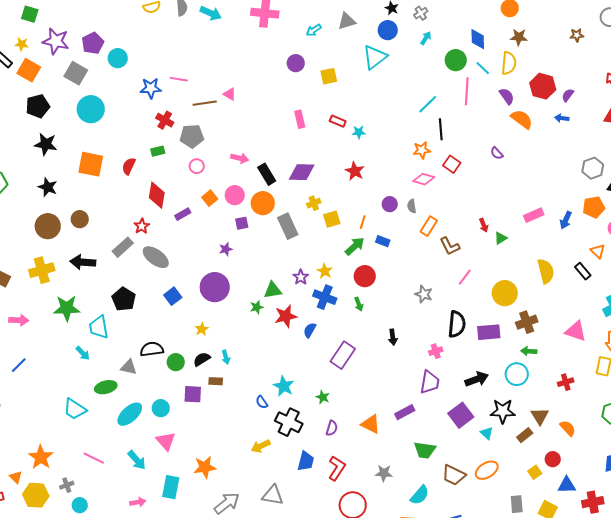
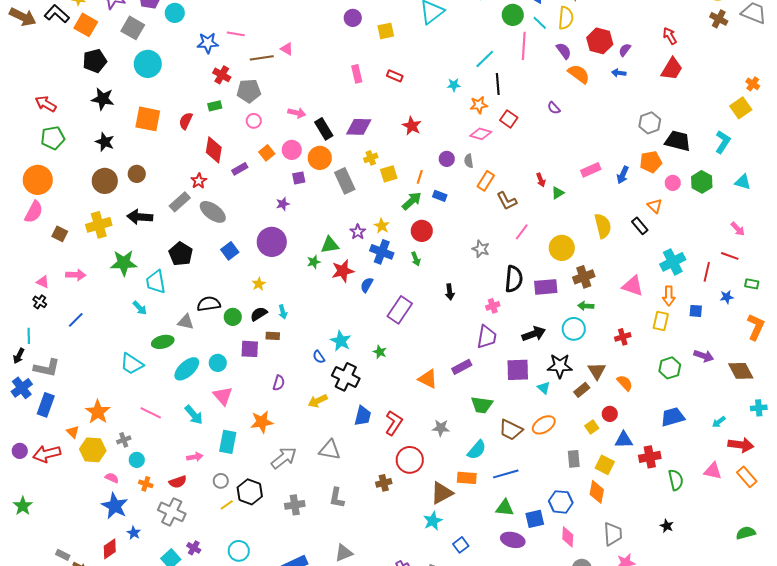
cyan star: (359, 132) -> (454, 85), moved
purple square: (461, 415) -> (518, 370), turned 35
purple semicircle: (332, 428) -> (279, 383), moved

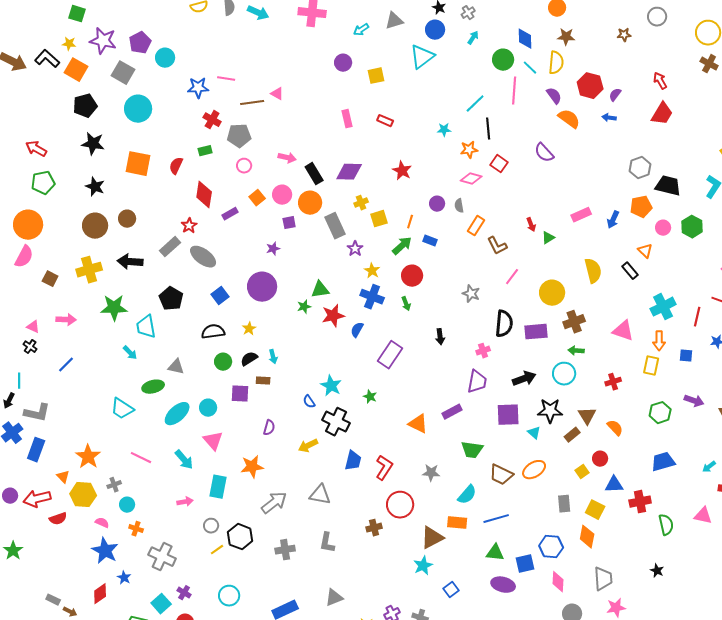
purple semicircle: (554, 108) -> (544, 153), size x1.5
purple star: (358, 232) -> (355, 249), moved
black semicircle: (209, 304) -> (213, 332), moved
red semicircle: (178, 482) -> (58, 519), moved

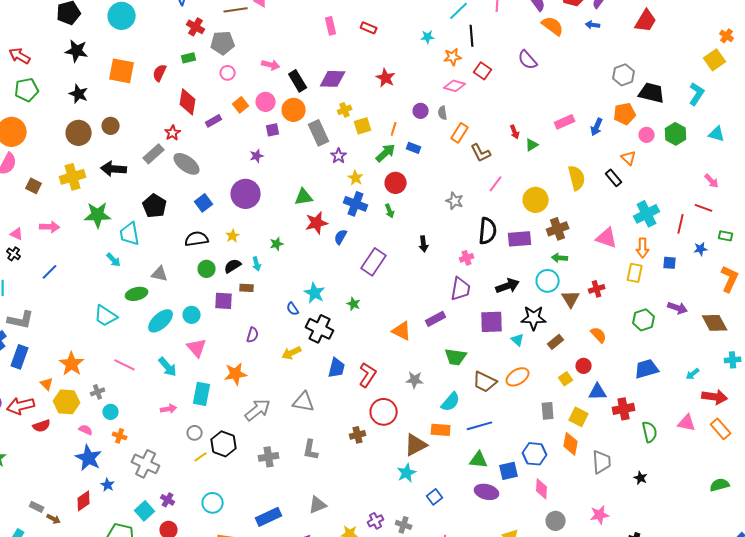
green star: (304, 307) -> (277, 244), moved
brown triangle: (587, 416) -> (571, 299), moved
gray trapezoid: (603, 579) -> (602, 462), moved

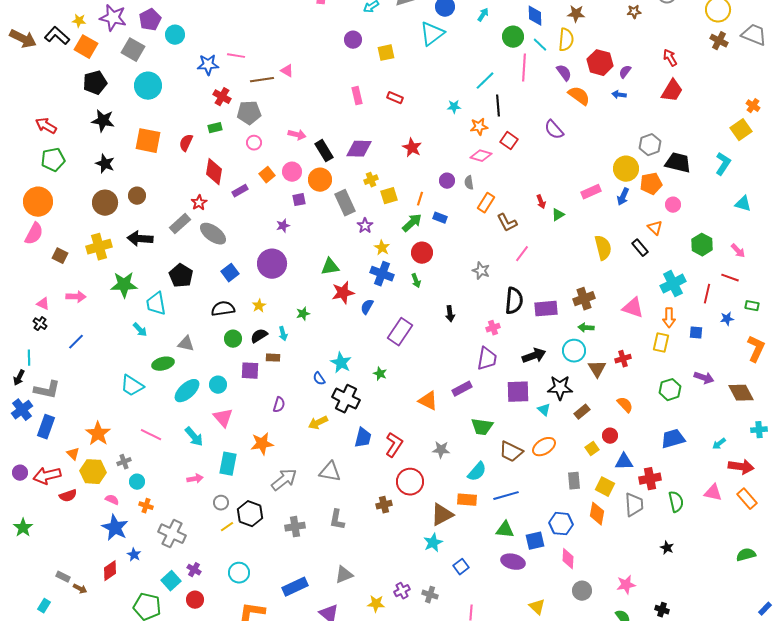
green hexagon: (676, 134) -> (702, 245), moved
yellow circle: (536, 200) -> (626, 169), moved
gray trapezoid: (602, 462) -> (634, 505), moved

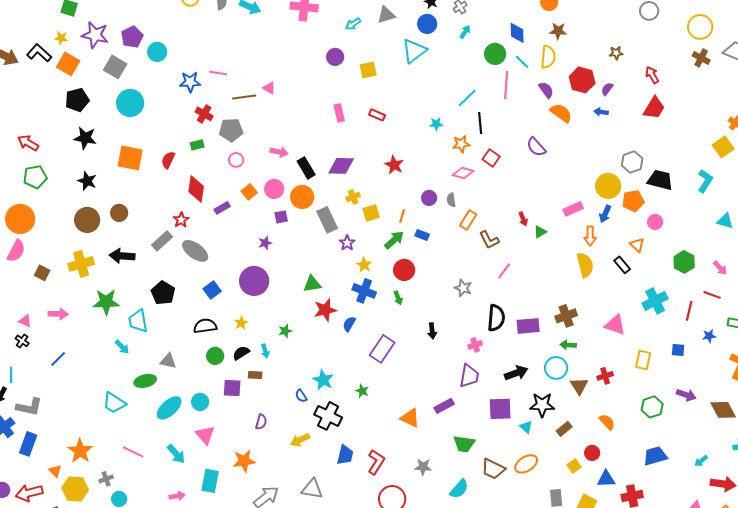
brown star: (634, 12) -> (616, 53), moved
orange arrow: (669, 318) -> (590, 236), moved

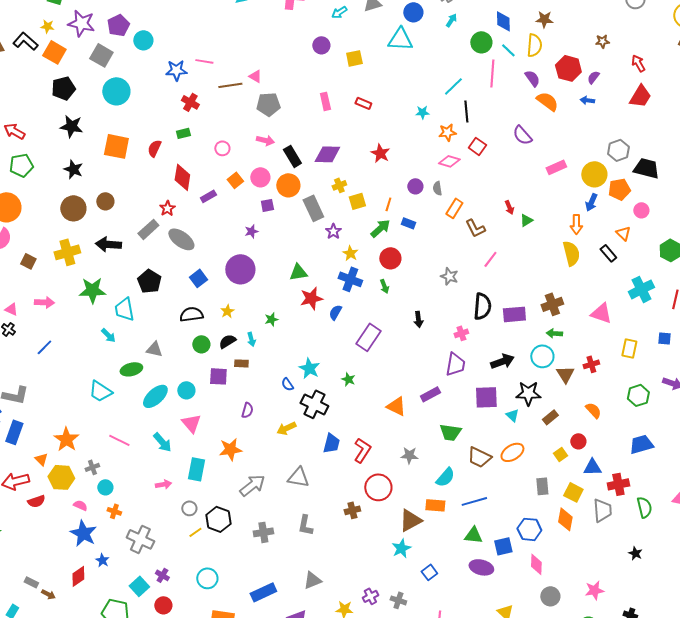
cyan triangle: (414, 51) -> (400, 39), turned 40
gray pentagon: (231, 130) -> (268, 104), moved
pink rectangle: (573, 209) -> (556, 167), moved

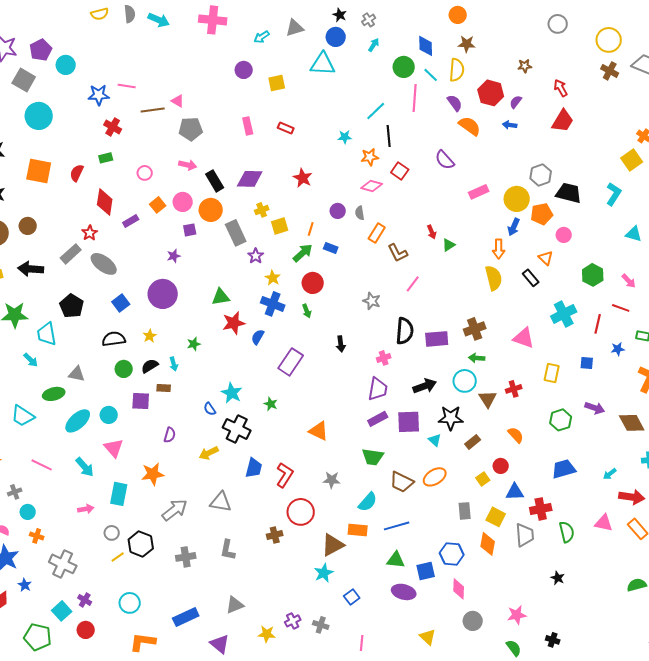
purple rectangle: (430, 394) -> (378, 419), moved

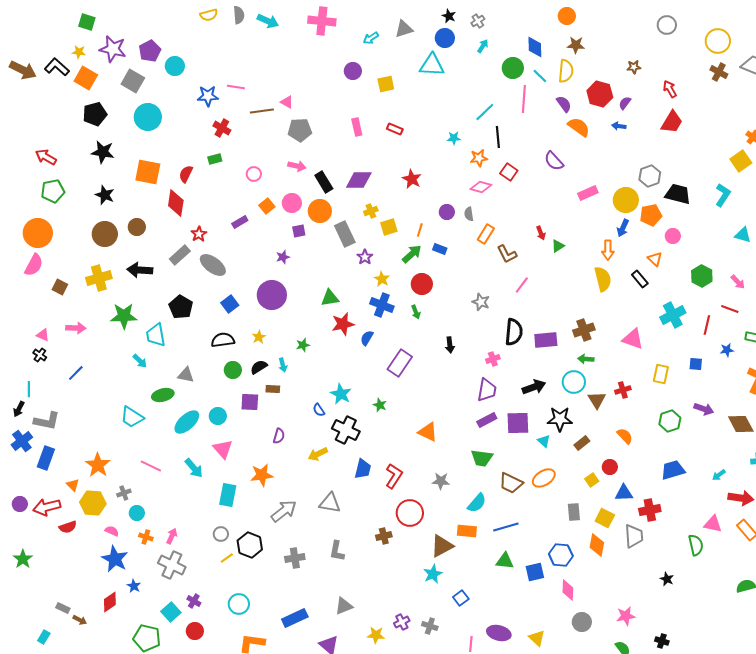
red diamond: (105, 202) -> (176, 203), moved
pink arrow: (86, 509) -> (172, 536), moved, turned -56
green semicircle: (567, 532) -> (696, 545), moved
purple ellipse: (404, 592) -> (499, 633), moved

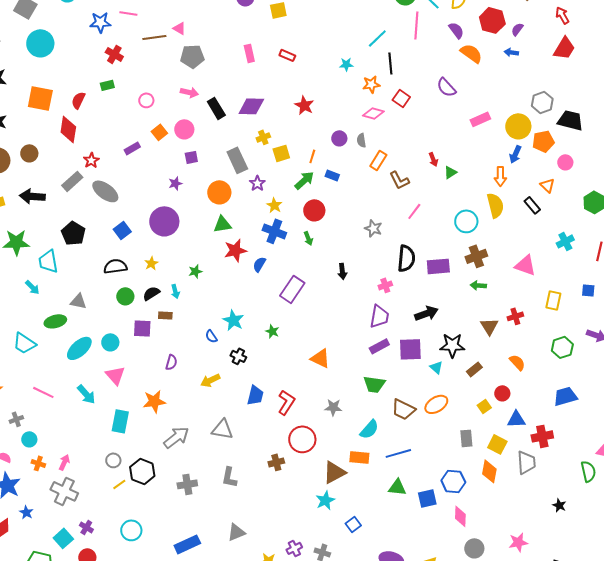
orange circle: (320, 211) -> (219, 192), moved
cyan cross: (673, 315) -> (565, 241), size x0.7
cyan circle: (574, 382) -> (466, 221), moved
black cross: (346, 430) -> (238, 356), size x0.6

